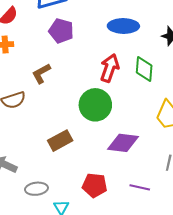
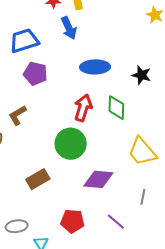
purple line: (140, 187) -> (116, 222), turned 30

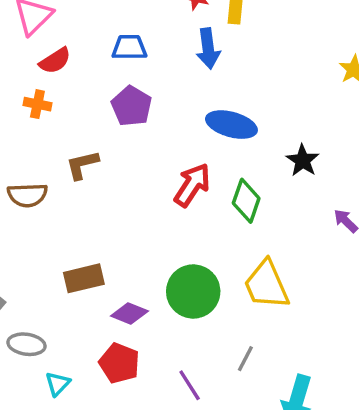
blue trapezoid: (24, 41) -> (129, 47), size x0.7
green circle: (71, 144) -> (193, 291), moved
purple diamond: (98, 179) -> (129, 313), moved, size x0.7

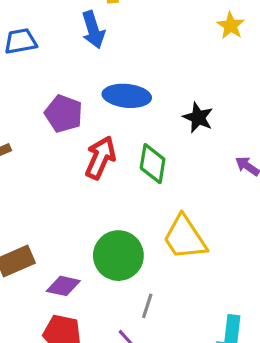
purple pentagon: (132, 106) -> (64, 114), moved
gray line: (245, 359) -> (147, 306), moved

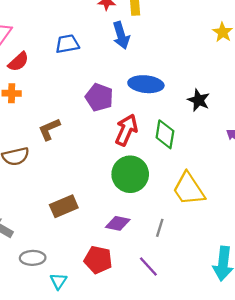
green circle: (118, 256) -> (130, 174), moved
purple diamond: (63, 286) -> (118, 223), moved
gray line: (147, 306) -> (160, 228), moved

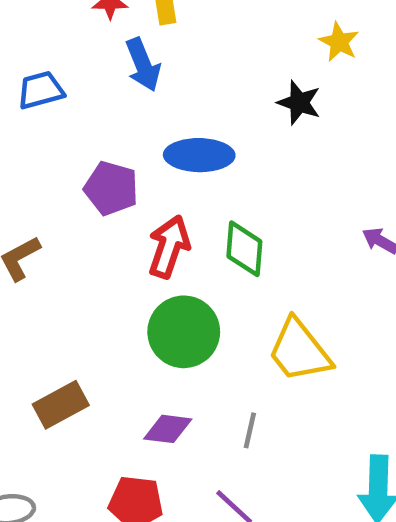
black star: (199, 100) -> (299, 103), moved

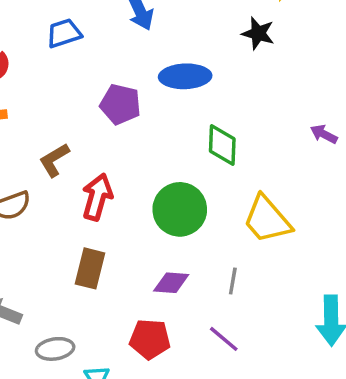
red arrow: (169, 247) -> (97, 197), moved
brown rectangle: (61, 405) -> (90, 268), turned -45

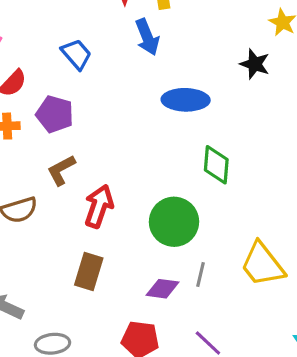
blue trapezoid: (64, 33) -> (76, 54), turned 64
purple pentagon: (120, 104) -> (55, 114), moved
yellow trapezoid: (267, 219) -> (263, 264), moved
gray line: (233, 281) -> (201, 274), moved

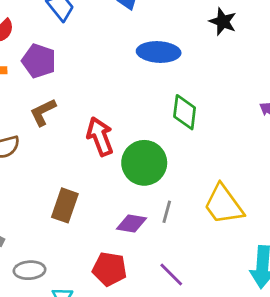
red arrow: (99, 206) -> (100, 136), moved, turned -42

